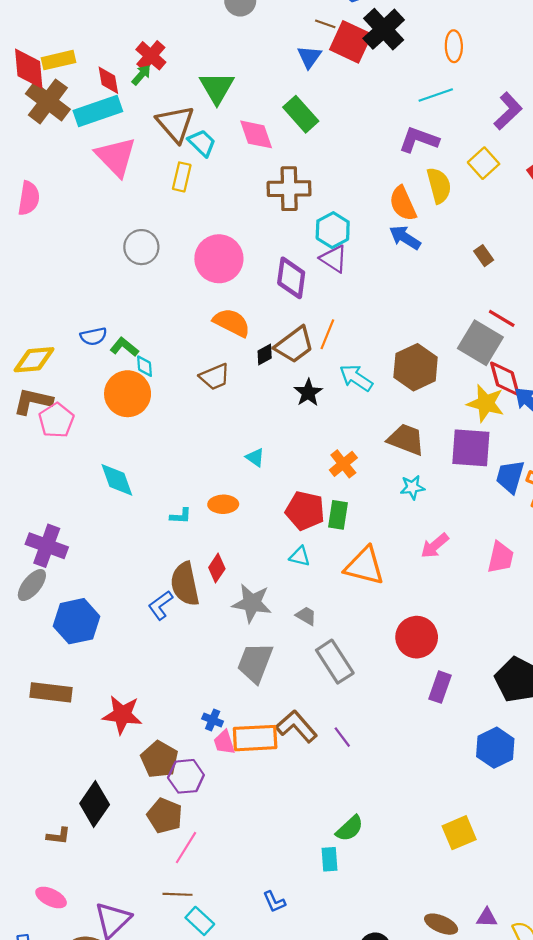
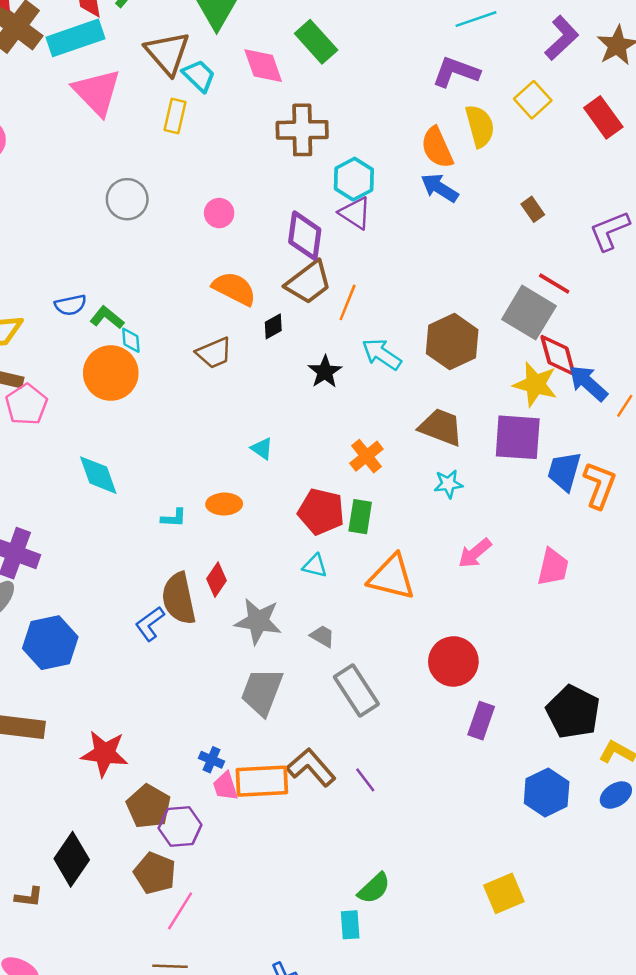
pink circle: (219, 259) -> (219, 213), size x0.5
brown trapezoid: (294, 345) -> (309, 282), moved

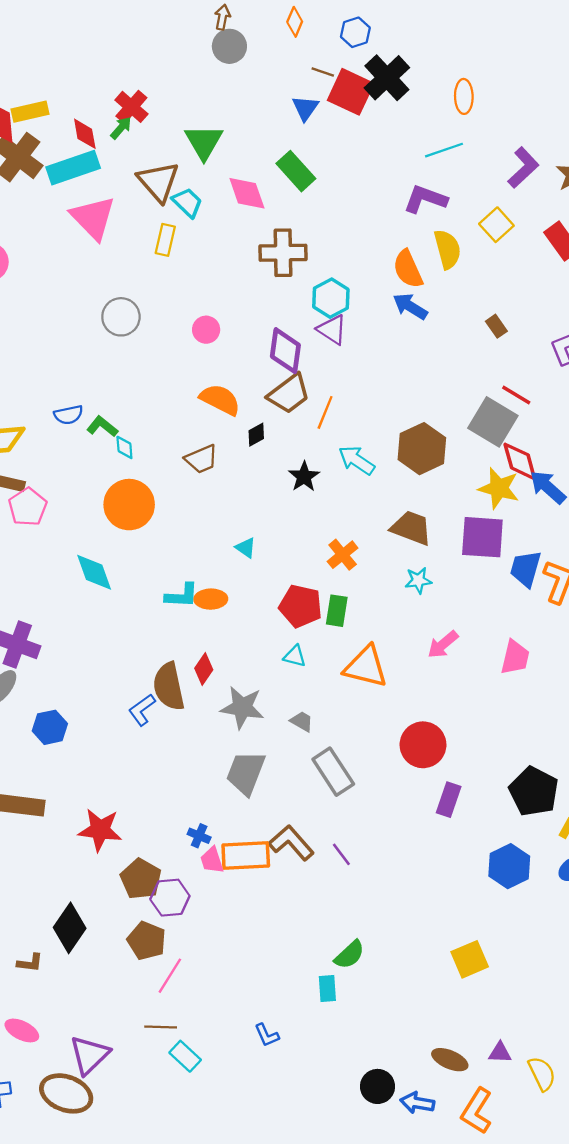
orange circle: (111, 373) -> (129, 505), moved
cyan L-shape: (174, 518) -> (182, 596), moved, size x1.4
blue hexagon: (50, 643) -> (50, 727), size x0.7

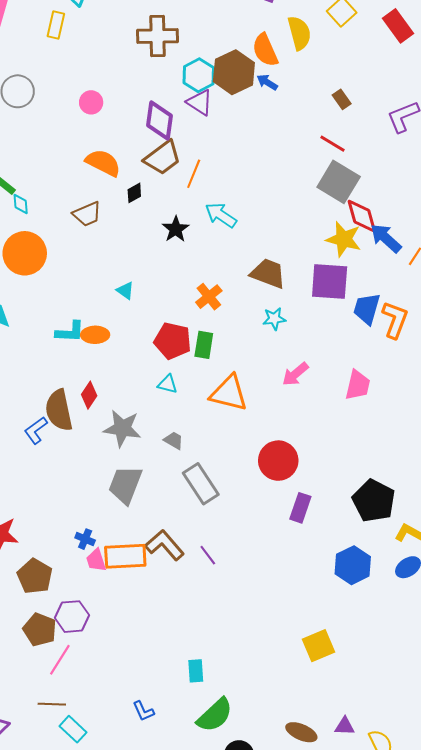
blue arrow: (410, 306) -> (267, 82), size x0.7
red line: (516, 395) -> (333, 144), moved
brown hexagon: (422, 449) -> (234, 72), moved
purple hexagon: (170, 898) -> (72, 617), moved
green semicircle: (350, 955) -> (215, 715), moved, size x1.4

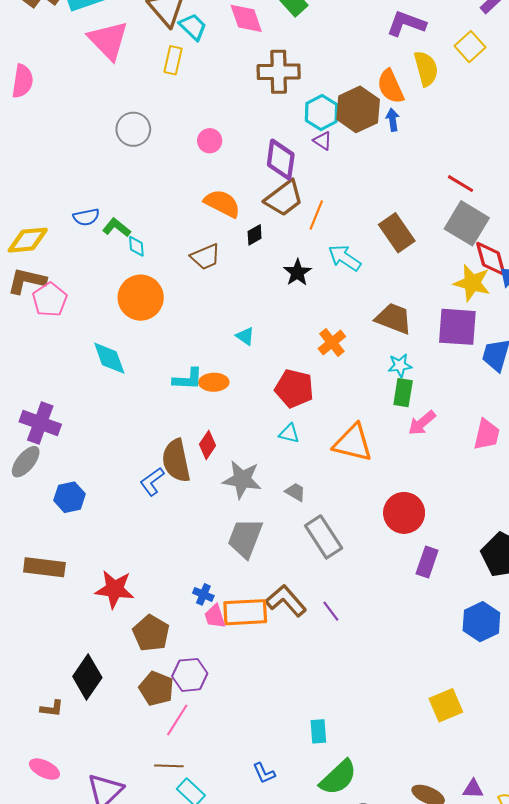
blue arrow: (267, 82) -> (393, 120), turned 50
brown rectangle: (342, 99) -> (397, 233), moved, size x1.8
purple triangle: (200, 102) -> (323, 141), size x0.7
green rectangle: (204, 345) -> (403, 393), moved

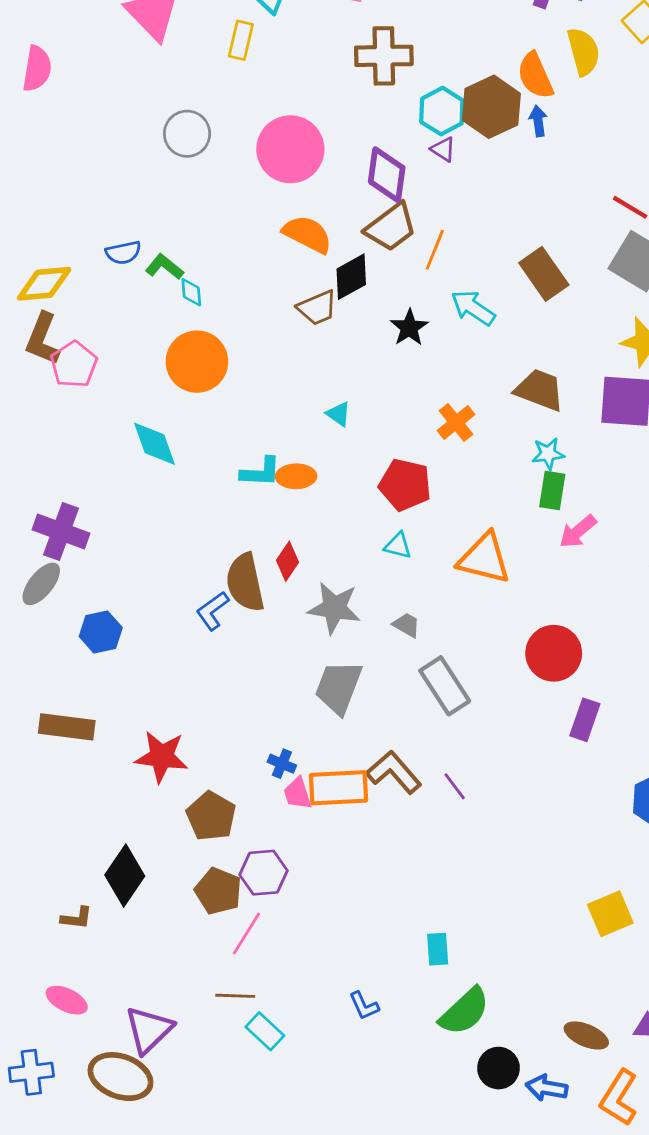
pink circle: (210, 141) -> (290, 149), size x2.0
black diamond: (255, 235) -> (351, 277), size x1.6
brown trapezoid: (205, 257) -> (317, 308), moved
brown L-shape: (27, 281) -> (43, 339), turned -81

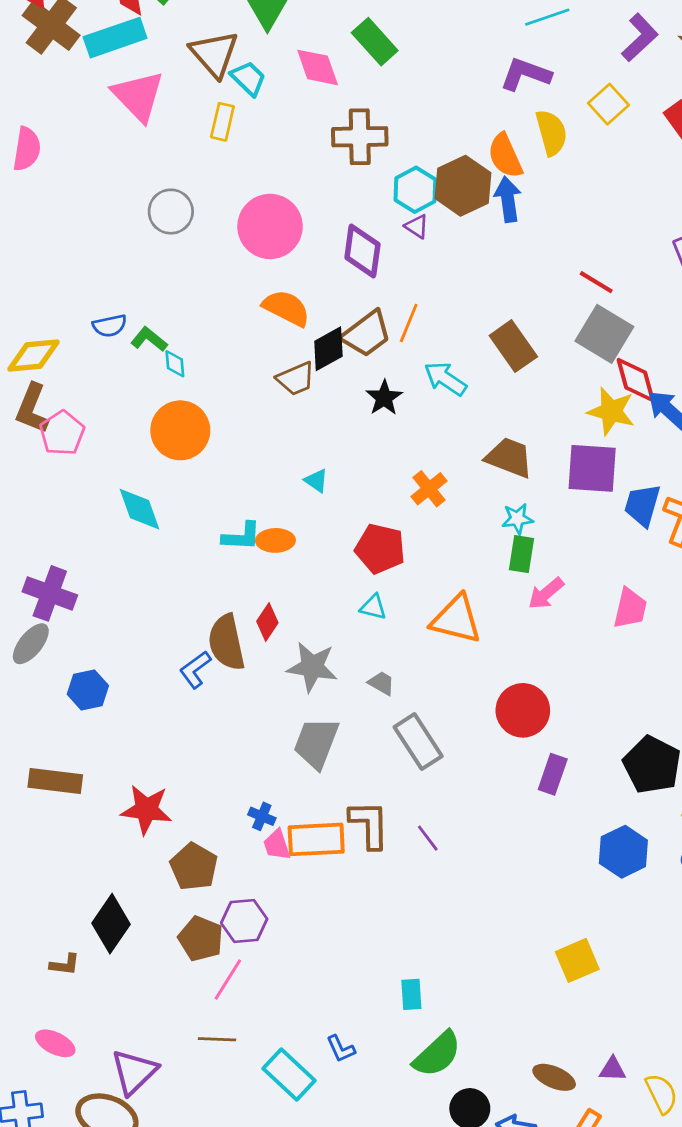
blue arrow: (538, 121) -> (508, 199), size x1.5
brown trapezoid: (391, 227) -> (367, 334), moved
brown L-shape: (394, 772) -> (369, 825), turned 40
cyan rectangle: (265, 1031) -> (289, 1075), moved, size x1.4

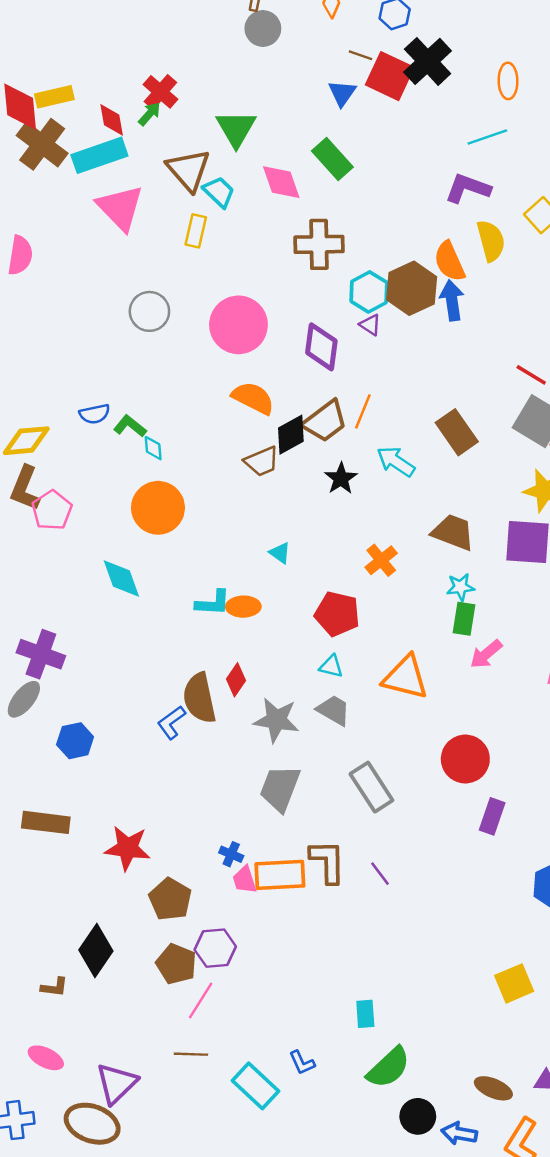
gray trapezoid: (381, 683) -> (334, 710), moved, size x1.4

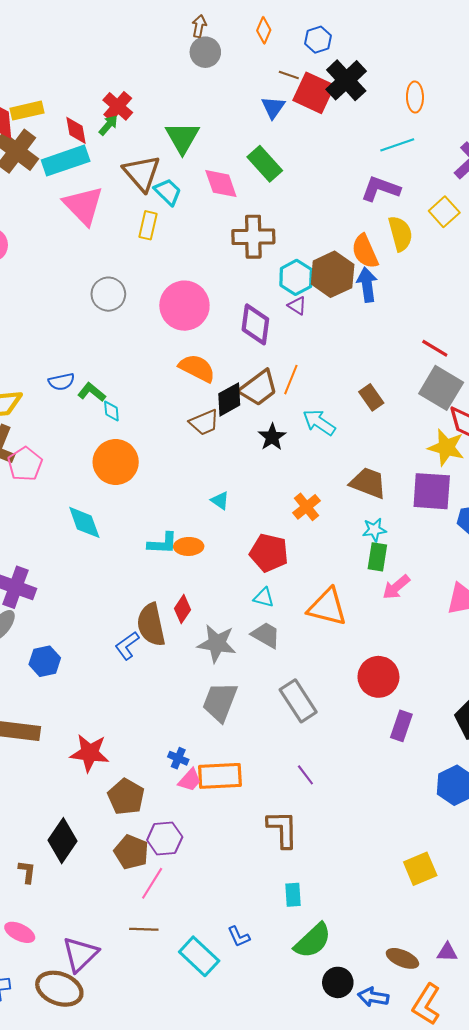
brown rectangle: (457, 432) -> (371, 397), size x0.7
brown L-shape: (328, 861) -> (283, 829), moved
pink trapezoid: (245, 880) -> (190, 780), turned -120
brown L-shape: (54, 987) -> (27, 872), turned -90

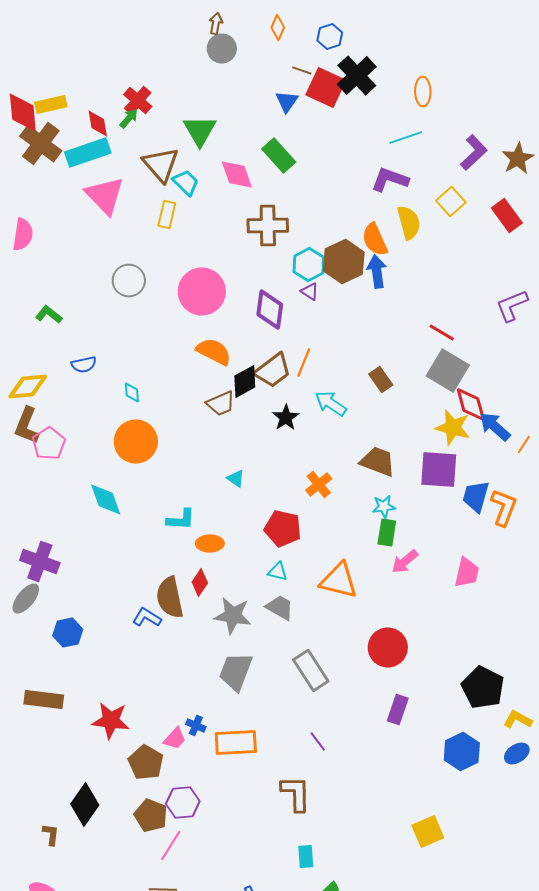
green L-shape: (92, 392) -> (49, 314), moved
orange ellipse: (189, 546) -> (210, 544), moved
blue L-shape: (127, 646) -> (147, 618), turned 68
purple rectangle: (401, 726) -> (398, 710), moved
pink trapezoid: (190, 780) -> (175, 738), moved

